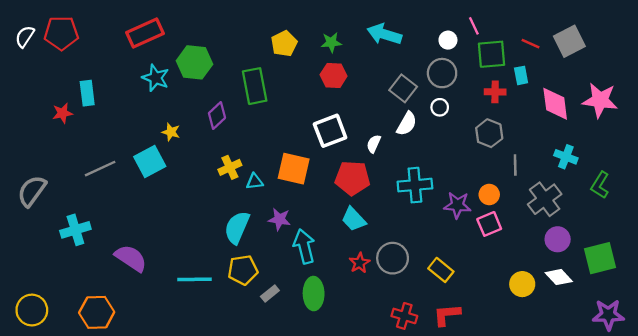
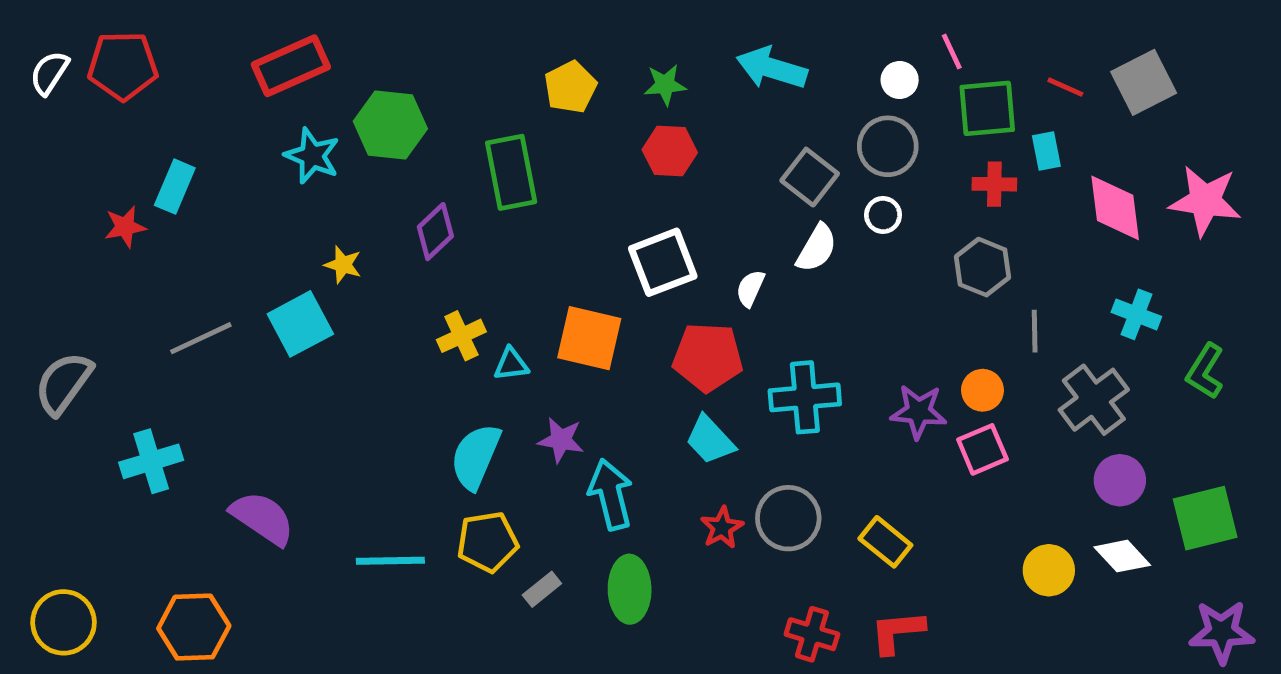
cyan rectangle: (87, 93) -> (175, 187), turned 30
cyan cross: (415, 185) -> (805, 397), moved

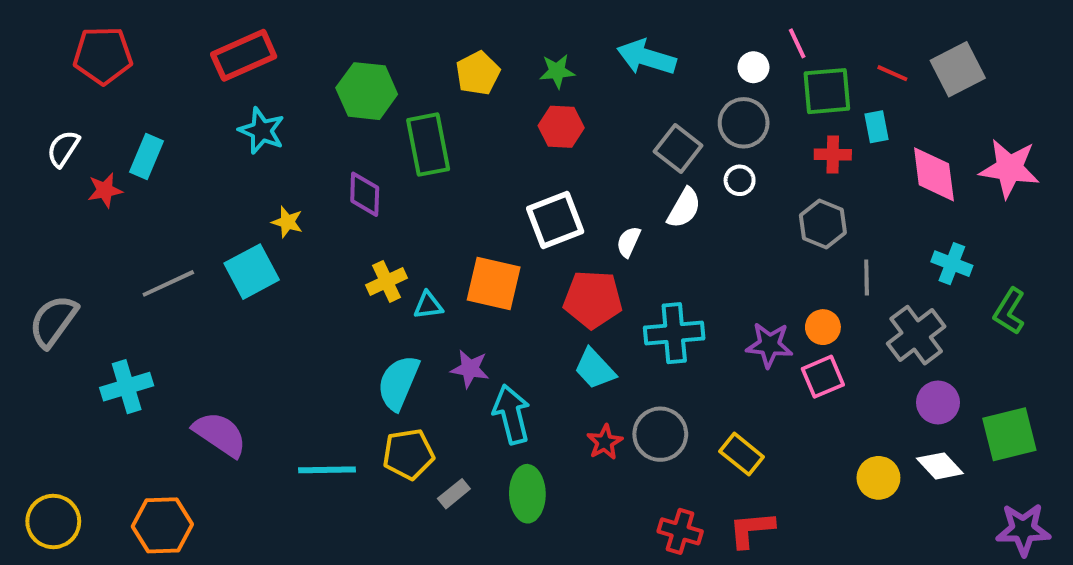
white semicircle: (49, 73) -> (63, 149), moved
green hexagon: (390, 125) -> (367, 91), moved
purple diamond: (435, 232) -> (365, 194), turned -45

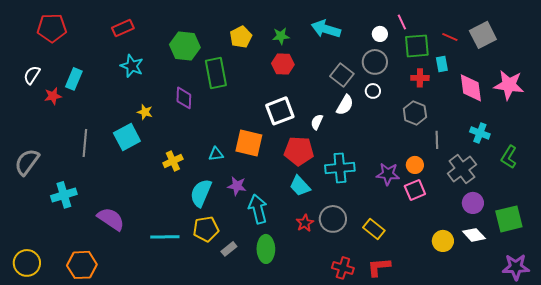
red rectangle: (244, 55) -> (123, 28), size x0.7
yellow cross: (387, 281) -> (173, 161), moved
gray line: (168, 283) -> (85, 143), turned -60

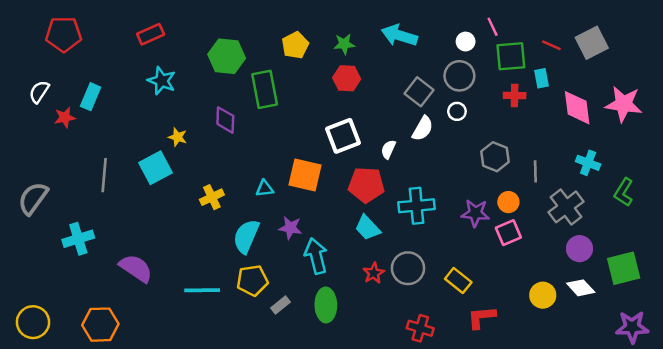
gray hexagon: (415, 113) -> (495, 157), moved
red L-shape: (379, 267) -> (481, 317), moved

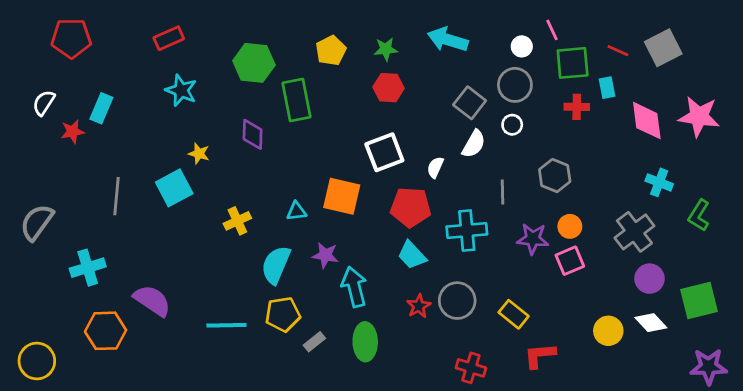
gray line: (535, 171) -> (503, 192), moved
orange hexagon: (100, 325) -> (106, 331), moved

